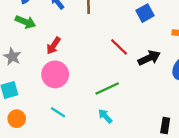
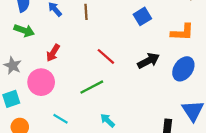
red line: (119, 47) -> (106, 56), moved
pink circle: (55, 74) -> (41, 82), moved
green line: (107, 88) -> (92, 87), moved

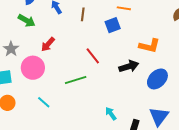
blue square: (142, 16) -> (113, 25), moved
orange L-shape: (182, 32) -> (149, 46), moved
cyan arrow: (108, 120) -> (111, 114), moved

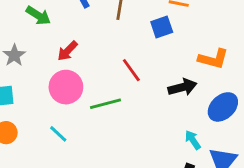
pink circle: (33, 68) -> (66, 87), moved
cyan arrow: (111, 114) -> (193, 140), moved

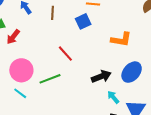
red arrow: (67, 51) -> (13, 37), moved
black arrow: (182, 87) -> (101, 76), moved
cyan line: (58, 134) -> (20, 93), moved

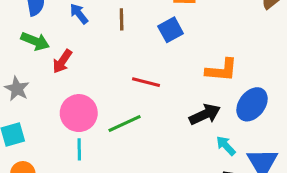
orange L-shape: (121, 39) -> (222, 70), moved
red line: (65, 54) -> (146, 82), turned -30
cyan line: (20, 93) -> (79, 149), turned 56

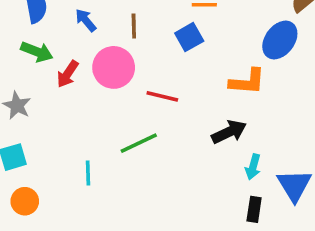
blue ellipse: (252, 104) -> (280, 40), moved
pink circle: (79, 113) -> (114, 67), moved
cyan arrow: (226, 146) -> (253, 167), turned -120

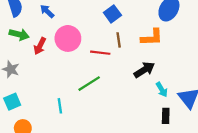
brown line: (134, 26) -> (119, 40), moved
cyan arrow: (253, 167) -> (162, 90), turned -40

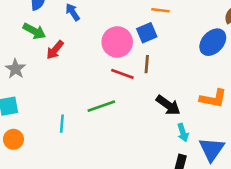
orange L-shape: (152, 37) -> (213, 98), moved
pink circle: (68, 38) -> (117, 42), moved
black arrow: (144, 70) -> (168, 105), turned 55

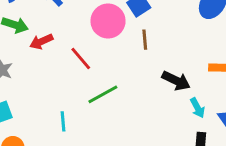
red arrow: (55, 50) -> (41, 42), turned 36
red line: (122, 74) -> (81, 58), moved, turned 40

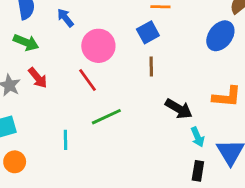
pink circle: (108, 21) -> (98, 46), moved
red arrow: (41, 42) -> (38, 78), moved, turned -110

